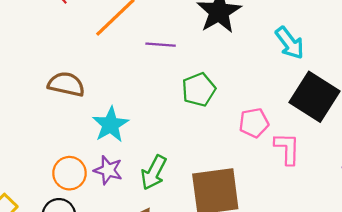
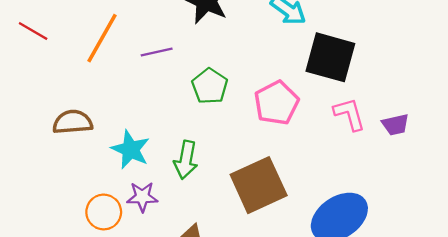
pink pentagon: (254, 123) -> (276, 103), size x1.4
pink L-shape: (287, 149) -> (349, 114), moved
green arrow: (154, 172) -> (186, 160), moved

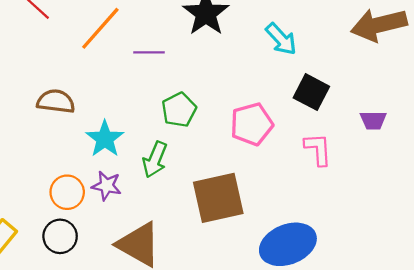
black square: (330, 57) -> (311, 92), size x0.7
green pentagon: (210, 86) -> (179, 110), moved
purple trapezoid: (395, 125) -> (373, 120), moved

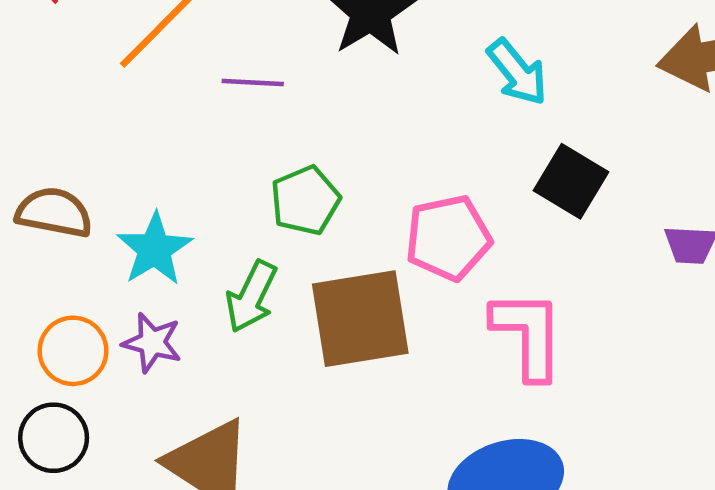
brown semicircle: (56, 101) -> (54, 212), moved
pink L-shape: (318, 149) -> (528, 334), moved, size x1.4
brown square: (218, 198) -> (360, 319), moved

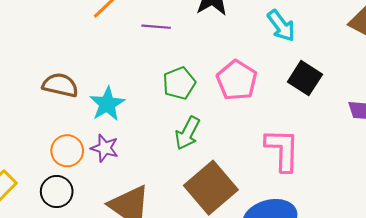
pink pentagon: (448, 238) -> (237, 80), moved, turned -30
green arrow: (251, 297) -> (187, 133), moved
brown square: (360, 319) -> (211, 188), moved, turned -33

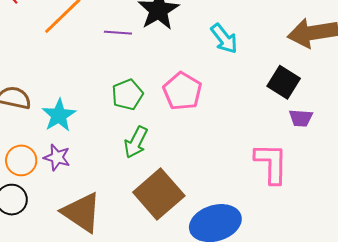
purple line: (156, 27) -> (118, 33), moved
black square: (305, 78) -> (284, 82), moved
pink L-shape: (282, 150) -> (271, 163), moved

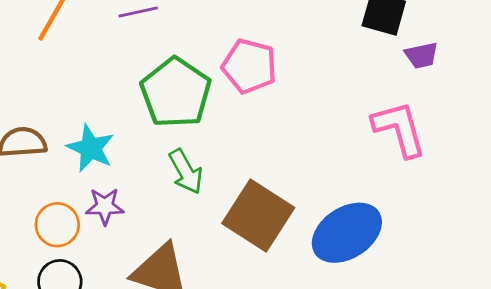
green pentagon: (127, 95) -> (176, 93), size x1.6
green arrow: (136, 142) -> (186, 172), moved, turned -40

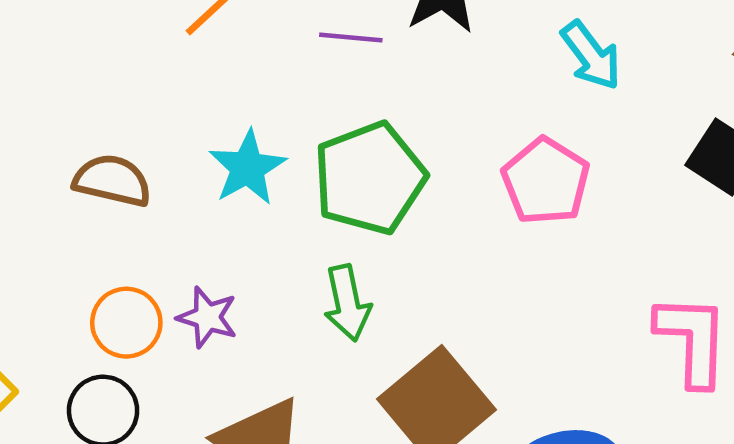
pink pentagon: (249, 66) -> (546, 181), moved
cyan star: (91, 148) -> (247, 168), moved

